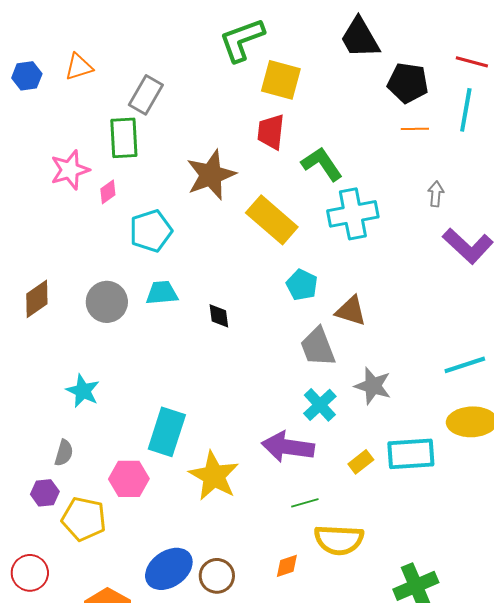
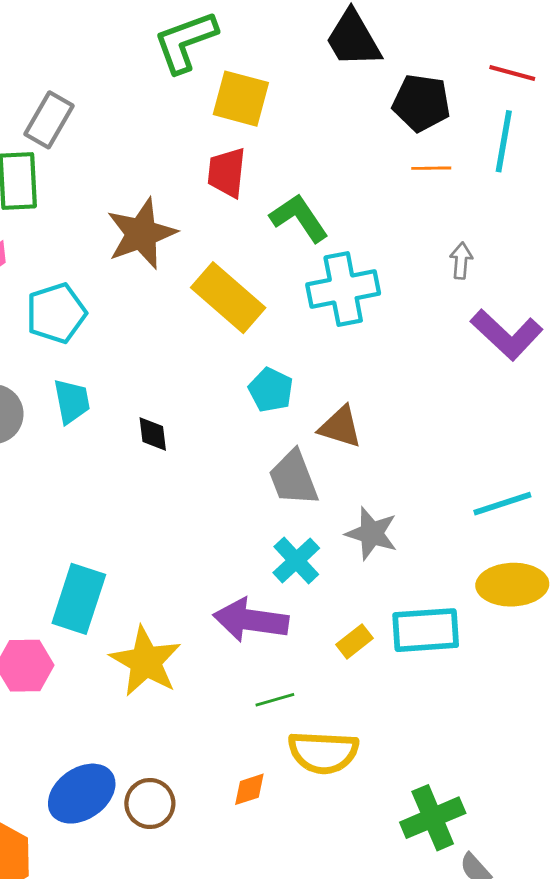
cyan trapezoid: (162, 293) -> (72, 401), turned 84

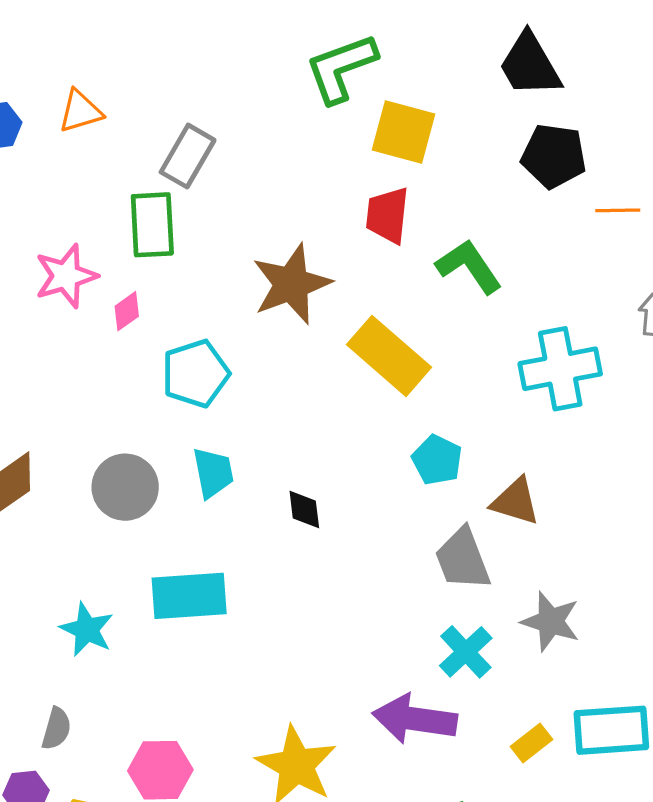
black pentagon: (421, 103) -> (554, 156), moved
cyan cross: (343, 289) -> (560, 369), moved
cyan rectangle: (79, 599) -> (189, 596), moved, turned 68

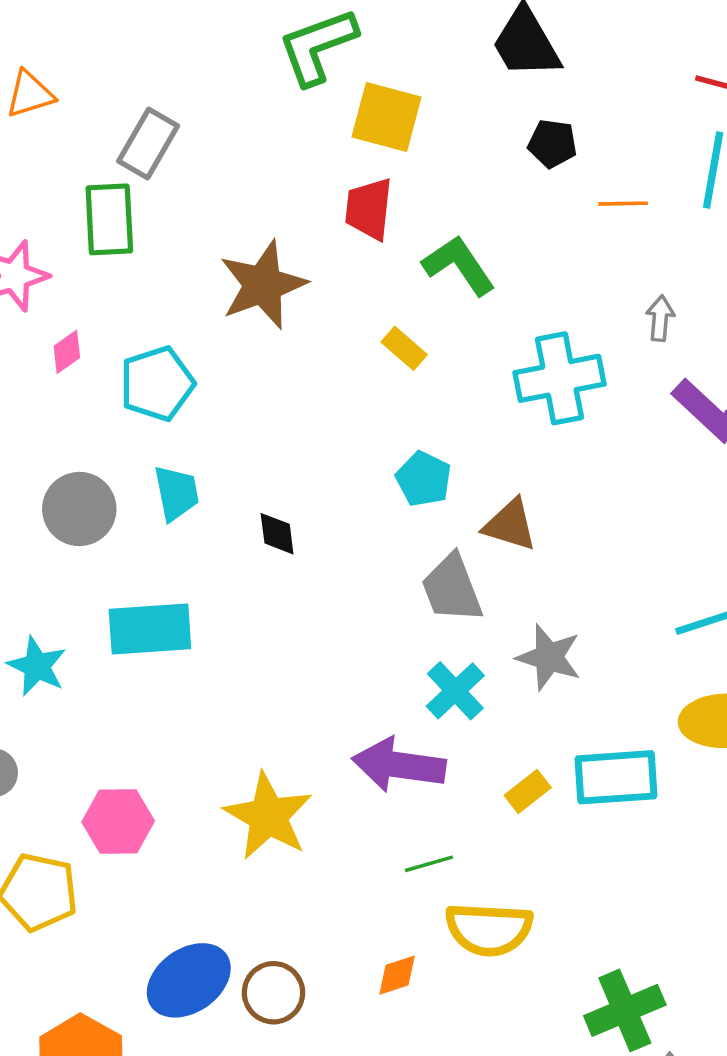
black pentagon: (554, 156) -> (552, 144), size x0.7
pink diamond: (127, 311) -> (67, 352), moved
yellow rectangle: (389, 356) -> (404, 348), moved, size x0.5

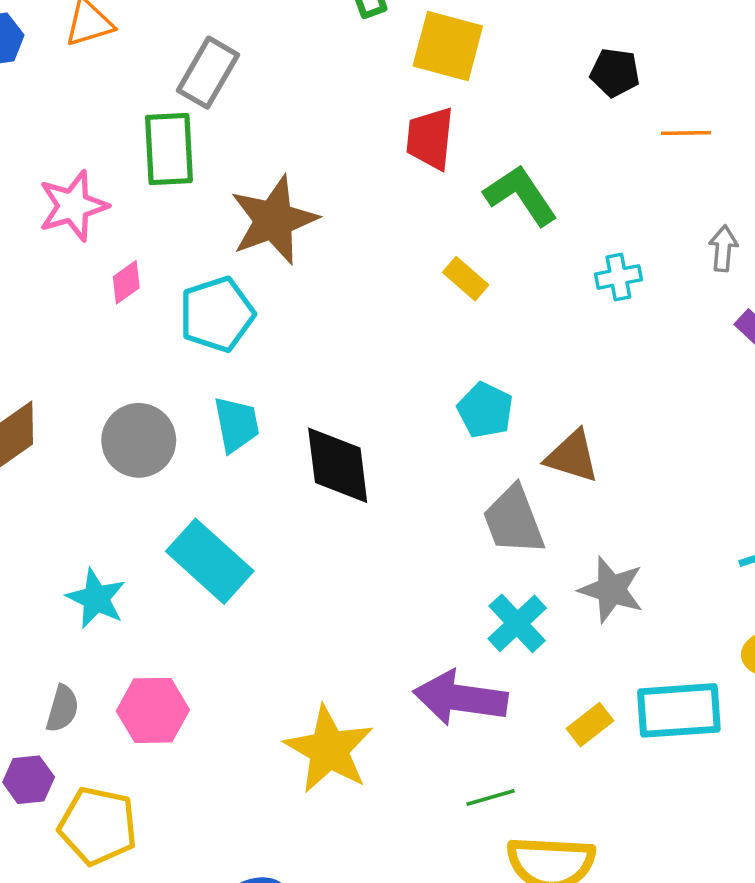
brown star: (263, 285) -> (274, 220), moved
cyan cross: (560, 378) -> (618, 277), moved, size x0.5
black diamond: (277, 534) -> (338, 465), size x1.8
cyan rectangle: (150, 629) -> (210, 561), turned 46
pink hexagon: (118, 821) -> (153, 710), moved

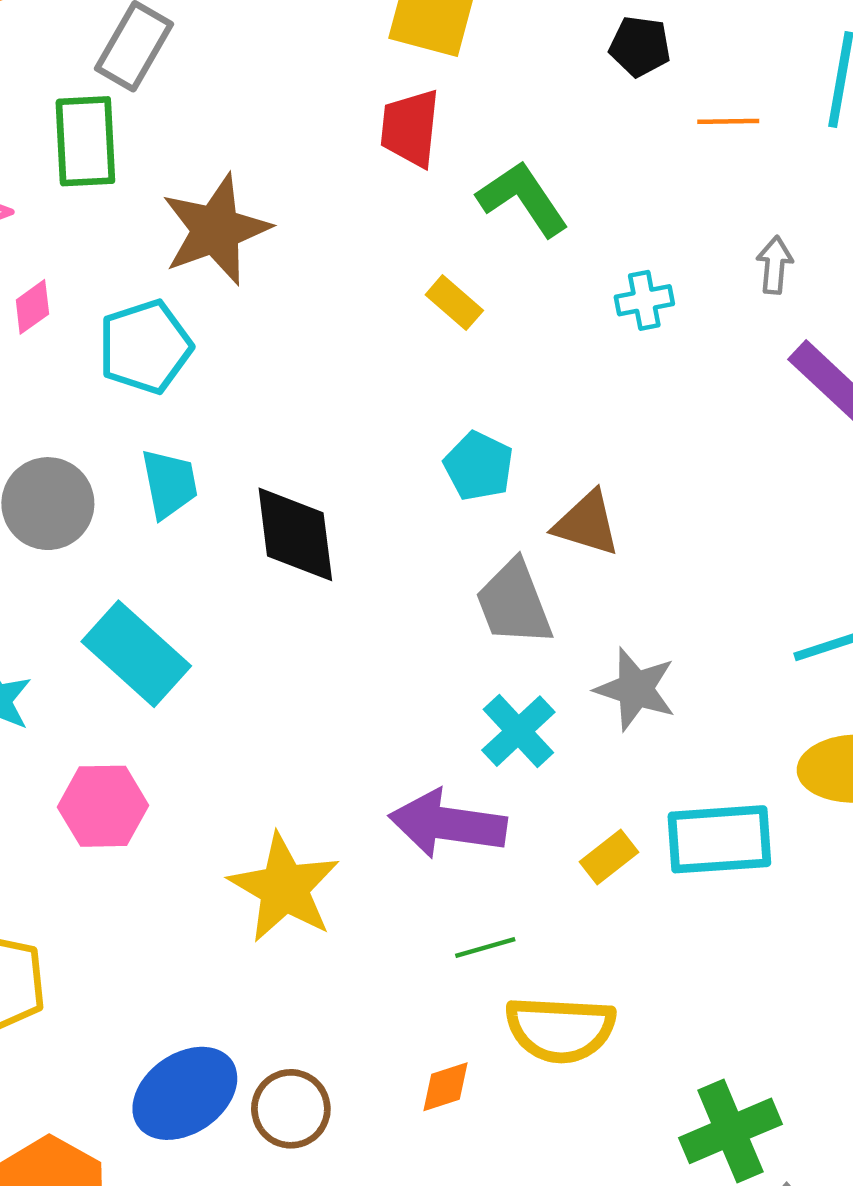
pink hexagon: (153, 710) -> (103, 806), moved

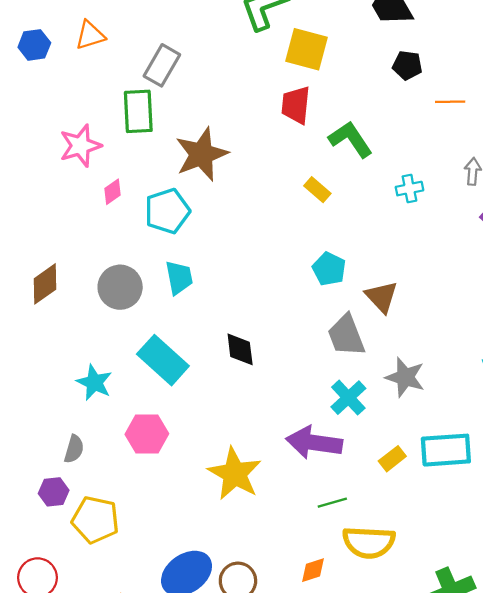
brown triangle: (587, 523) -> (382, 297), turned 30
black diamond: (295, 534) -> (240, 349), moved, size x0.7

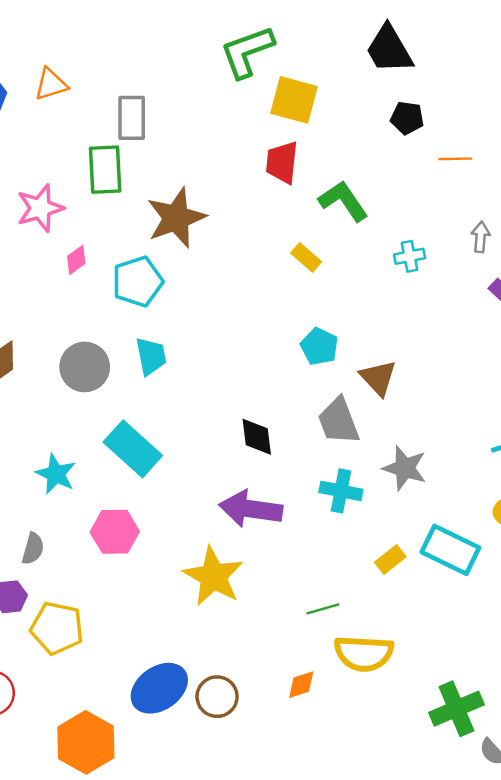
gray rectangle: (162, 65) -> (132, 118), turned -30
black diamond: (240, 349) -> (257, 437), moved
cyan cross: (348, 398) -> (341, 491), turned -36
purple arrow: (314, 443) -> (251, 509), moved
cyan rectangle: (446, 450) -> (450, 550), turned 30

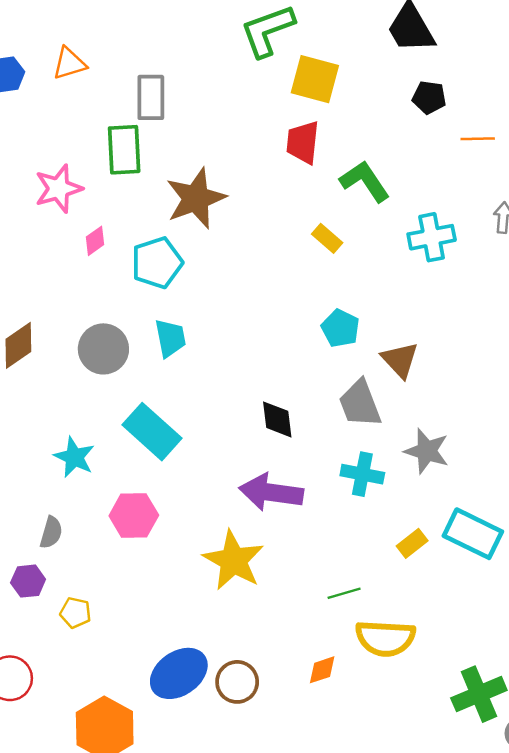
cyan cross: (410, 256) -> (432, 237), size x1.5
yellow pentagon: (57, 628) -> (76, 613), size x0.6

